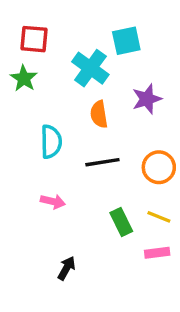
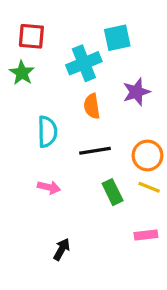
cyan cross: (90, 68) -> (84, 63), turned 32
yellow line: (159, 217) -> (149, 187), moved
green rectangle: (121, 222) -> (113, 192), moved

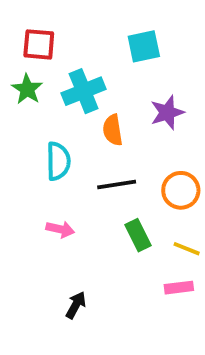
cyan cross: (84, 63) -> (84, 91), moved
yellow line: (149, 187) -> (187, 249), moved

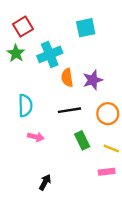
red square: (39, 44) -> (23, 27), turned -36
purple star: (167, 113) -> (93, 80), moved
cyan semicircle: (58, 161) -> (25, 106), moved

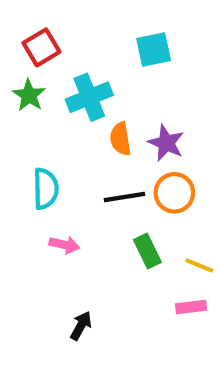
purple star: (93, 80) -> (166, 143), turned -30
orange circle: (108, 114) -> (174, 193), moved

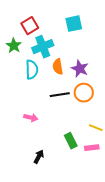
red square: (41, 47) -> (30, 26), moved
cyan semicircle: (46, 189) -> (32, 70), moved
green rectangle: (147, 251) -> (71, 141), moved

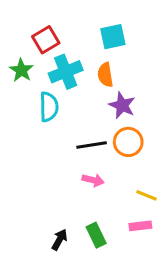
orange semicircle: (58, 67) -> (105, 75), moved
pink arrow: (31, 118) -> (93, 180), moved
green rectangle: (71, 141) -> (96, 235), moved

